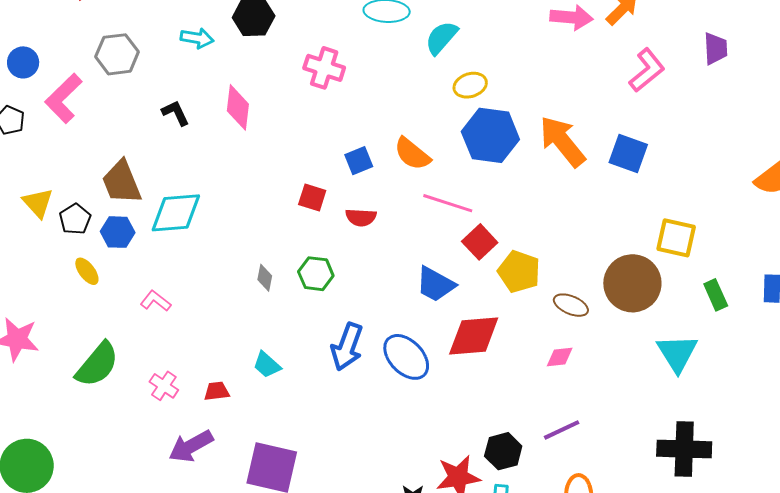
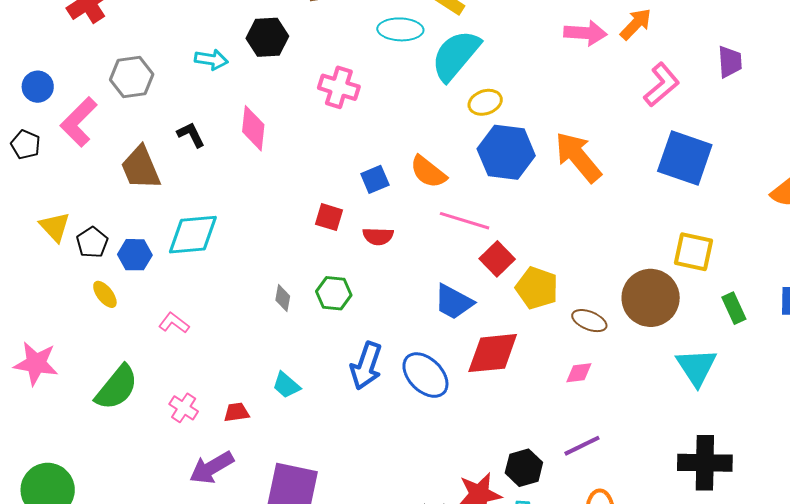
cyan semicircle: (441, 38) -> (456, 55), size x1.5
blue square: (628, 154) -> (685, 158), moved, size x1.4
brown trapezoid: (122, 182) -> (141, 168), moved

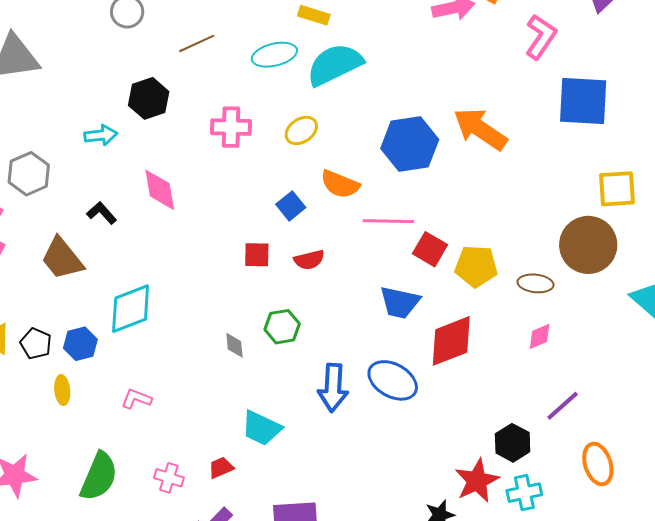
cyan semicircle: (456, 55) -> (335, 65), turned 40
yellow ellipse: (485, 102) -> (301, 130), moved
yellow ellipse: (105, 294) -> (62, 390), turned 48
cyan trapezoid: (286, 385) -> (261, 428), size x1.4

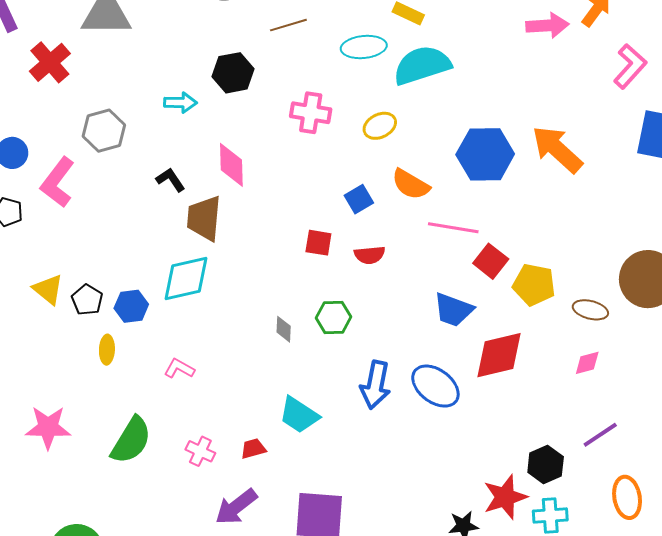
brown trapezoid: (62, 259) -> (204, 218), moved, turned 36

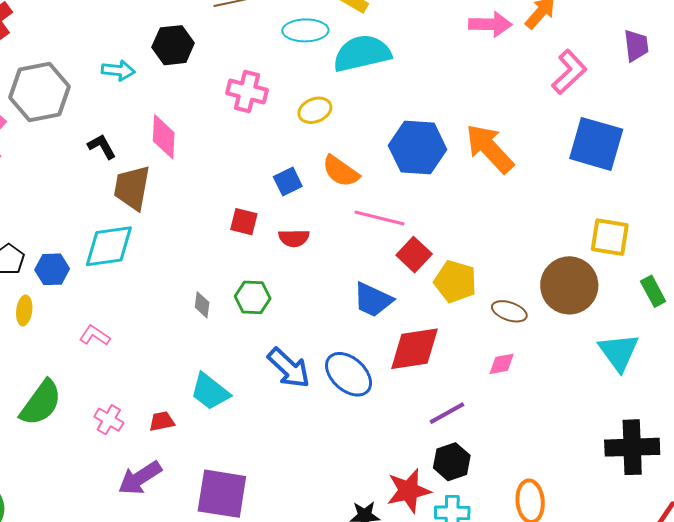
gray hexagon: (104, 131) -> (39, 92), size x1.4
blue arrow: (375, 385) -> (289, 368), turned -63
purple line: (600, 435) -> (447, 413), moved

